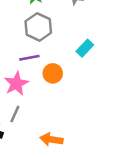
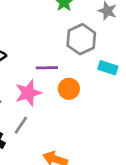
gray hexagon: (38, 27) -> (81, 39), moved
cyan rectangle: (85, 48) -> (108, 68), turned 54

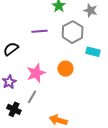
purple line: (47, 68) -> (40, 31), moved

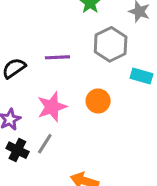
purple line: (40, 31) -> (57, 57), moved
black cross: (14, 109) -> (17, 150), moved

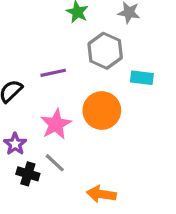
orange circle: (98, 101) -> (102, 110), size x1.5
gray line: (45, 144) -> (55, 163), turned -70

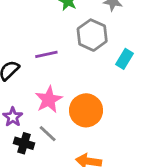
cyan rectangle: (142, 78) -> (124, 59), turned -66
orange circle: (102, 110) -> (86, 110), moved

